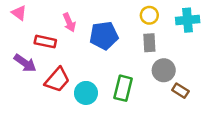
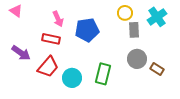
cyan cross: (188, 20) -> (157, 17), turned -30
red rectangle: (45, 42) -> (51, 39), moved
gray rectangle: (149, 43) -> (134, 30), moved
brown rectangle: (180, 91) -> (157, 69), moved

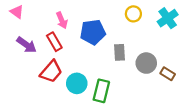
gray rectangle: (134, 30) -> (120, 52), moved
red rectangle: (51, 39) -> (54, 42), turned 48
purple arrow: (21, 53) -> (27, 45), moved
green rectangle: (103, 74) -> (101, 91), moved

